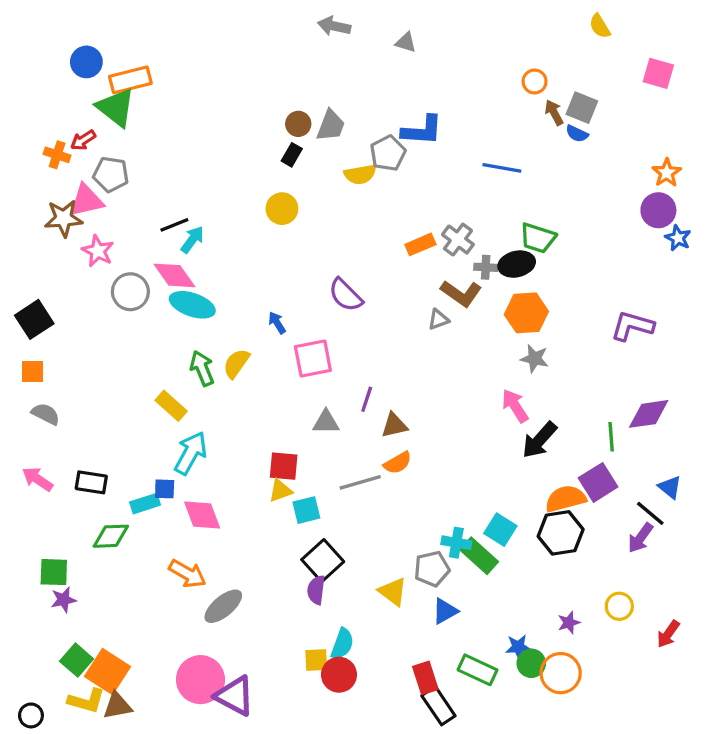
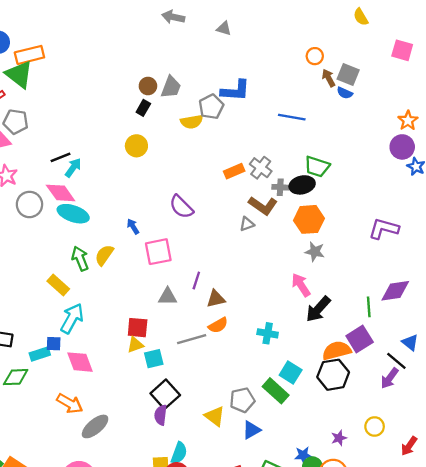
cyan cross: (456, 543) -> (268, 333), moved

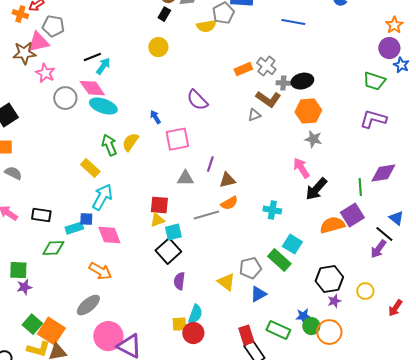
green trapezoid: (317, 167) -> (374, 81), moved
black hexagon: (333, 375) -> (329, 279), moved
black square: (165, 394) -> (168, 251), moved
gray ellipse: (95, 426) -> (88, 305), moved

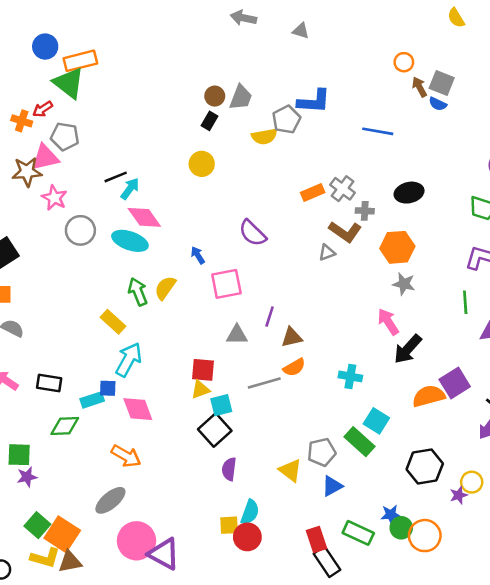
black ellipse: (302, 81) -> (409, 193), moved
pink diamond: (92, 88) -> (144, 217), moved
green line: (360, 187) -> (465, 302), moved
purple star: (334, 301) -> (459, 495), moved

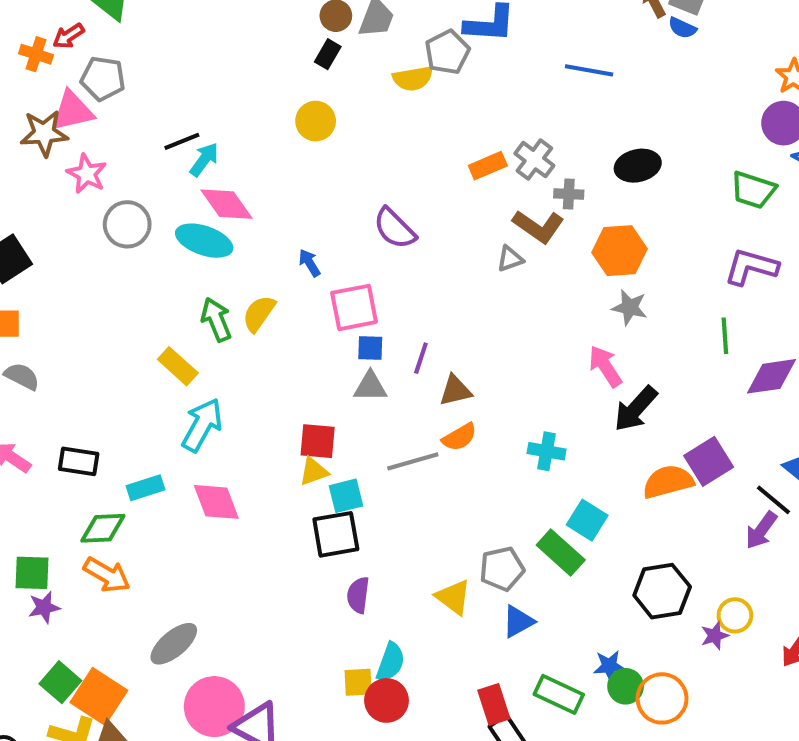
blue square: (108, 388) -> (370, 348), moved
black square: (215, 430) -> (336, 534), turned 32
orange arrow: (126, 456) -> (107, 575), moved

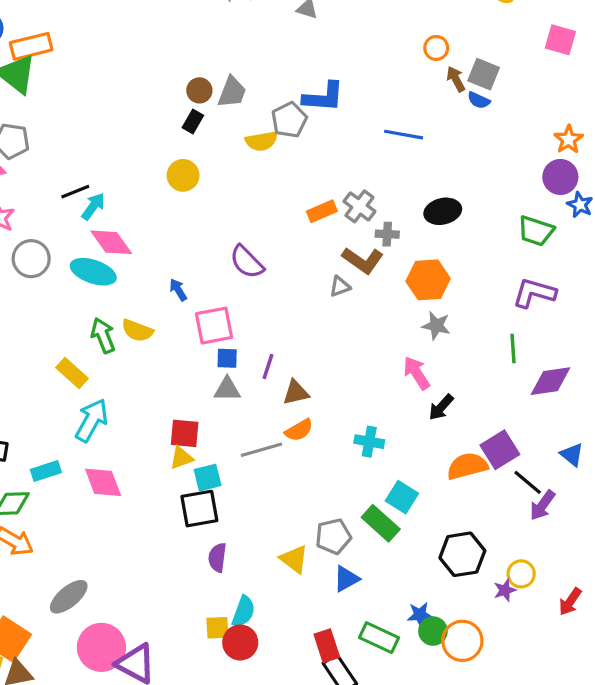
yellow semicircle: (259, 314) -> (137, 331), turned -104
black arrow: (636, 409) -> (441, 407), size x0.7
black line: (773, 500) -> (528, 482), moved

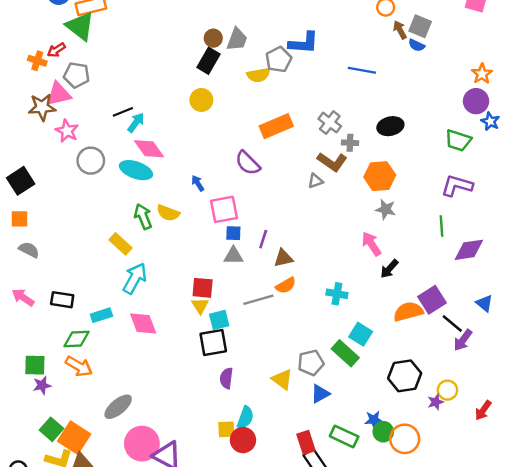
black rectangle: (193, 121) -> (208, 61), size x1.5
orange rectangle: (322, 211) -> (276, 126), moved, size x1.5
yellow triangle: (181, 458) -> (200, 306), turned -42

